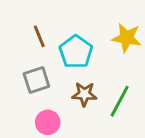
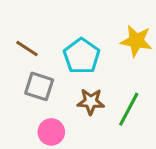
brown line: (39, 36) -> (27, 48), moved, turned -35
gray square: (36, 80) -> (39, 86), turned 36

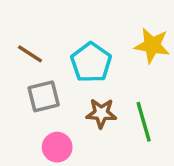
gray square: (39, 86) -> (44, 96), turned -32
green line: (129, 109) -> (144, 122), turned -44

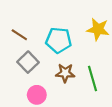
cyan pentagon: (91, 62) -> (59, 40), turned -30
gray square: (44, 96) -> (28, 62), turned -30

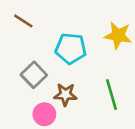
brown line: (19, 35) -> (23, 21), moved
brown star: (65, 73) -> (65, 95), moved

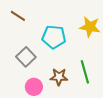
brown star: (65, 95) -> (59, 77), moved

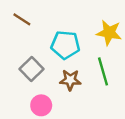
green line: (85, 72) -> (103, 71), moved
brown star: (59, 77) -> (70, 80), moved

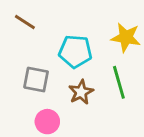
gray square: (31, 69) -> (36, 79), turned -35
brown star: (70, 80) -> (81, 92), turned -30

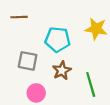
brown line: (25, 22) -> (19, 17), turned -35
green line: (119, 82) -> (91, 84), moved

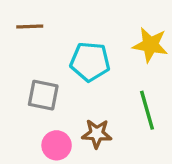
brown star: (62, 71) -> (97, 134), moved, turned 30
green line: (91, 84) -> (147, 110), moved

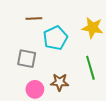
brown line: (30, 26) -> (34, 18), moved
cyan pentagon: (90, 62) -> (55, 38), turned -30

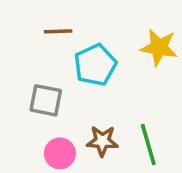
green line: (90, 68) -> (148, 145), moved

